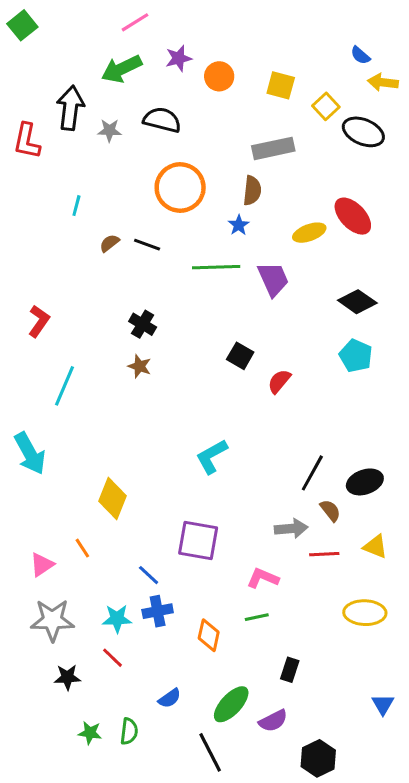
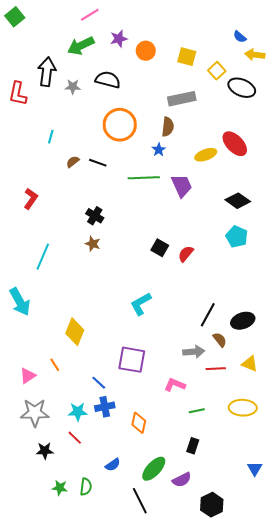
red L-shape: (39, 321) -> (31, 199), moved
black square: (240, 356) -> (160, 248), moved
green line: (257, 617) -> (197, 411), moved

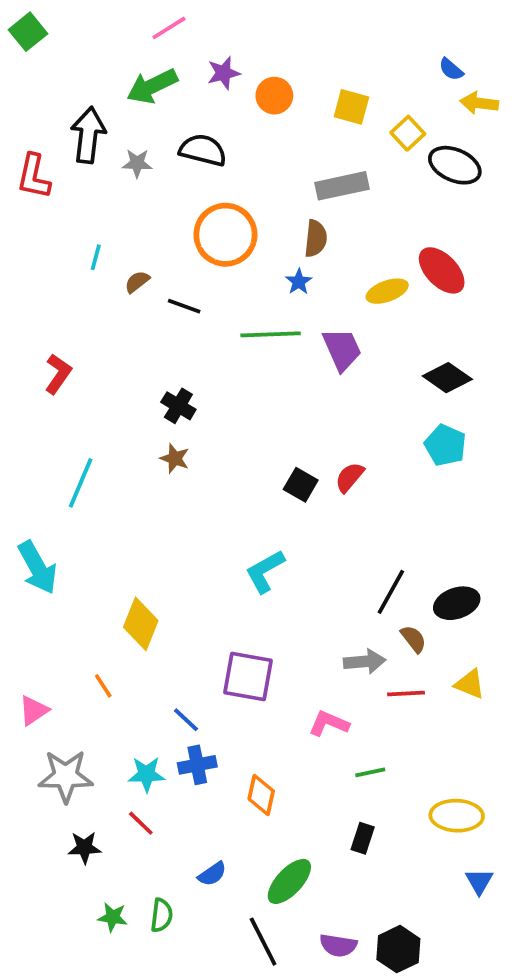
brown semicircle: (73, 162) -> (137, 282), moved
black square: (160, 248) -> (301, 485), moved
pink triangle: (28, 376) -> (34, 710), moved
yellow ellipse: (243, 408) -> (457, 816), moved
purple semicircle: (182, 480) -> (338, 945), moved, turned 36

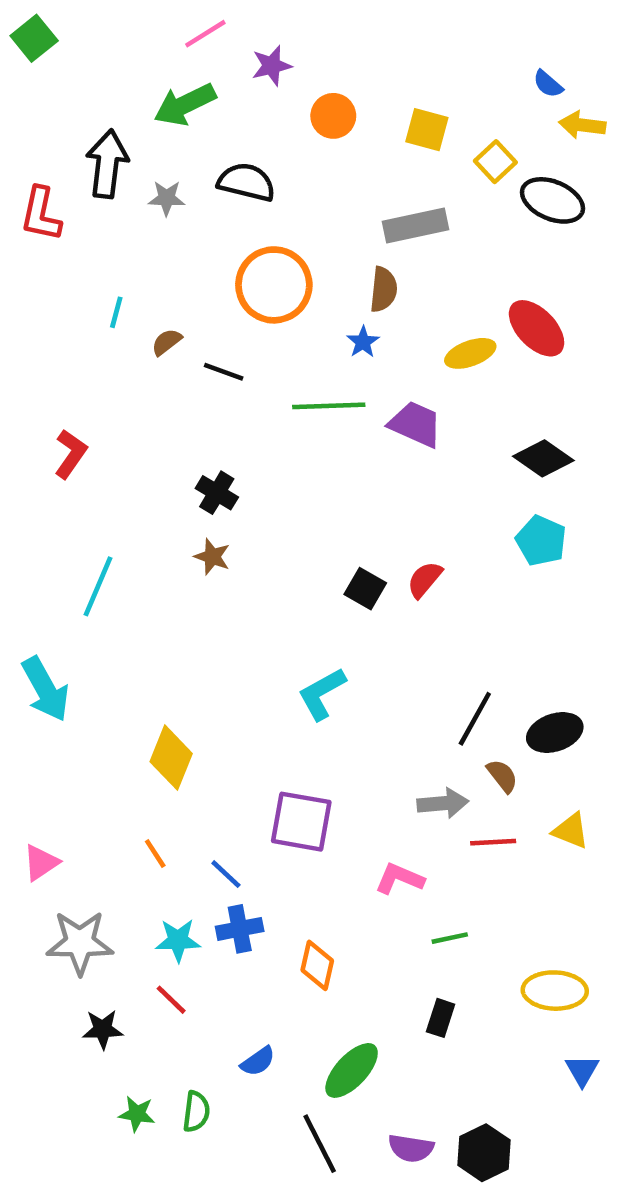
purple star: (224, 73) -> (272, 66), moved
purple trapezoid: (342, 349) -> (415, 424), turned -42
orange line: (103, 686) -> (155, 854), moved

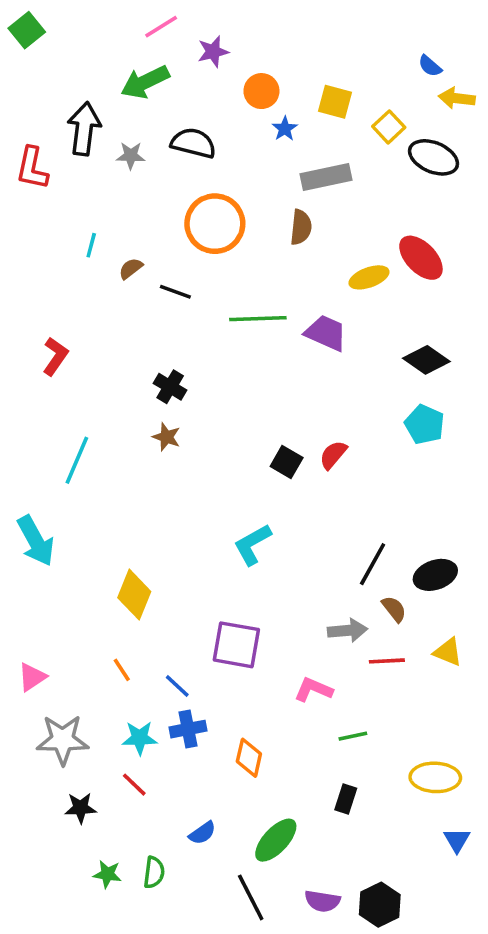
blue star: (363, 342) -> (285, 129), moved

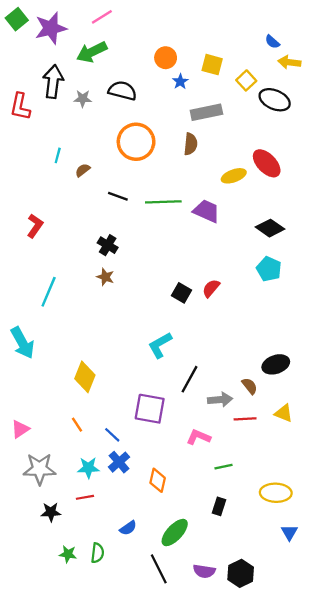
purple star: (213, 52) -> (51, 28), moved, size x1.6
black line: (175, 292) -> (118, 196), moved
black line: (373, 564) -> (189, 379), moved
blue cross: (188, 729) -> (119, 462), turned -30
red line: (134, 785) -> (85, 497), turned -54

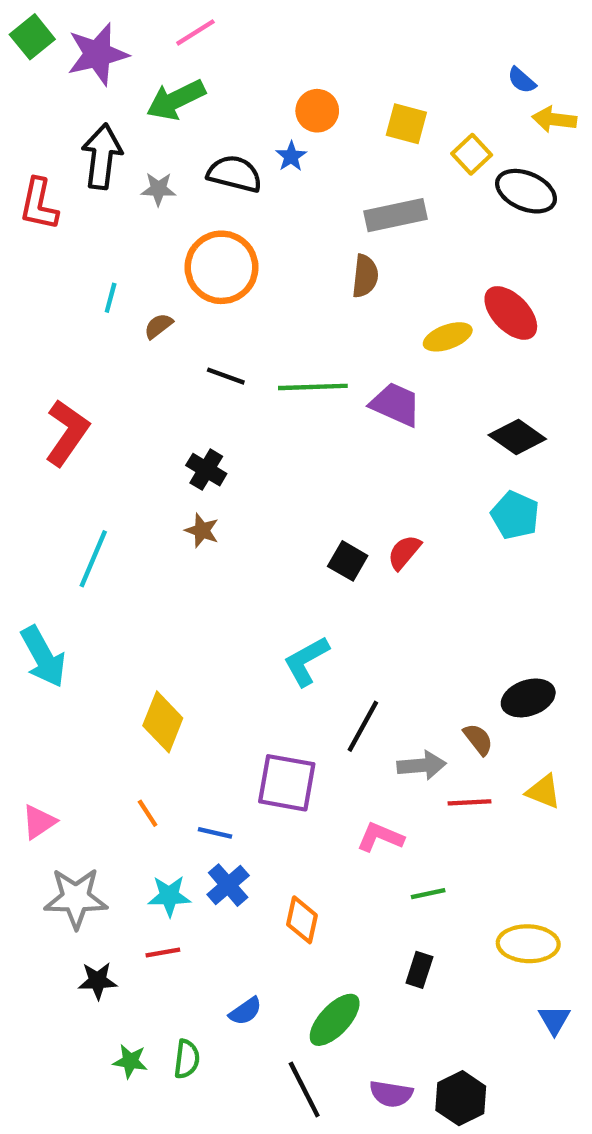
blue star: (180, 82) -> (291, 156), moved
orange circle: (136, 142) -> (222, 267), moved
red L-shape: (35, 226) -> (67, 433), size x1.4
blue line: (112, 435) -> (215, 833), turned -30

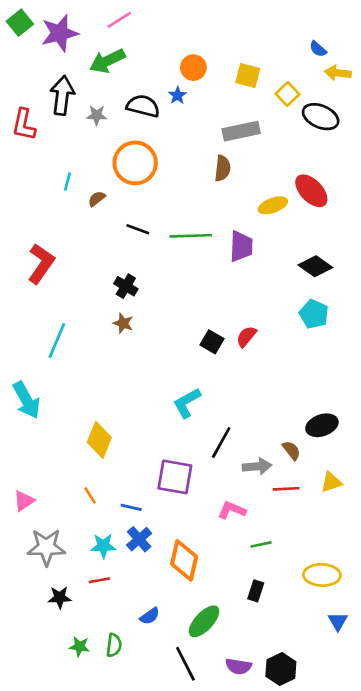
purple trapezoid: (396, 404) -> (241, 246), turned 68
yellow triangle: (543, 791) -> (331, 482), turned -40
orange diamond: (302, 920) -> (184, 560), size x1.4

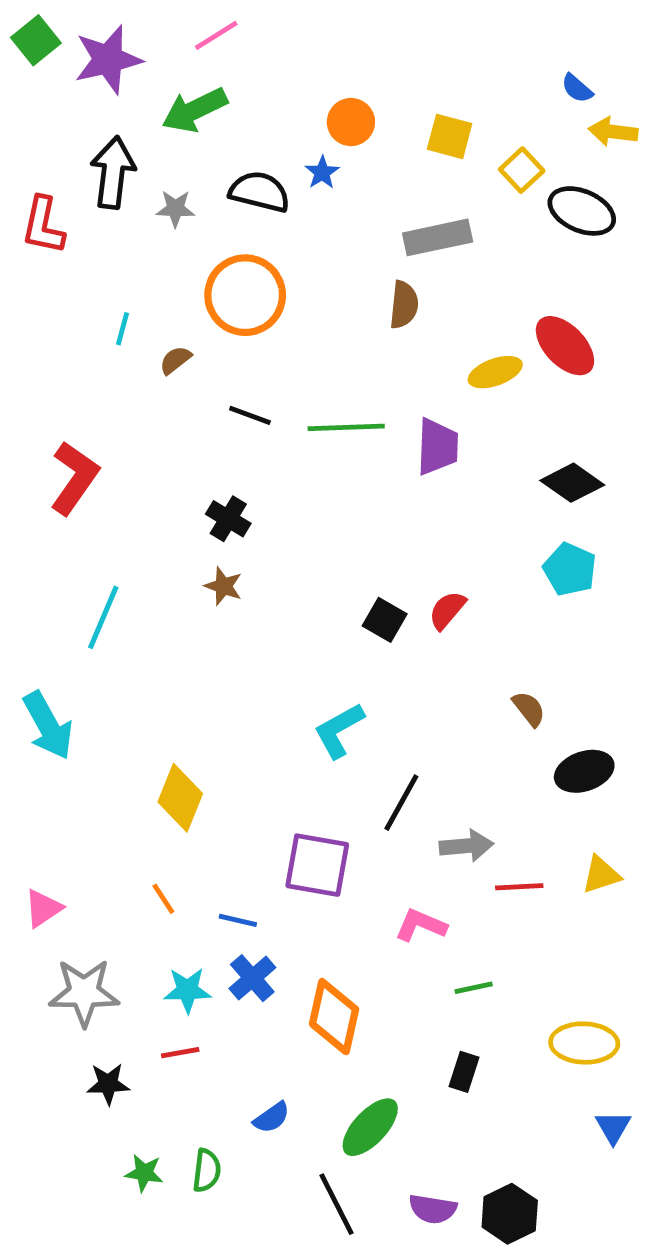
brown semicircle: (291, 450) -> (529, 709), moved

